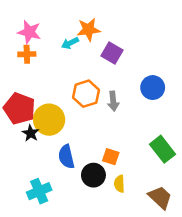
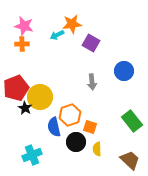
orange hexagon: (86, 94) -> (70, 115), moved
red pentagon: (19, 108) -> (16, 88), turned 30

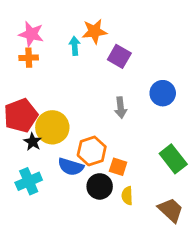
cyan arrow: (57, 35) -> (75, 46), turned 112
blue semicircle: (54, 127) -> (71, 167), turned -60
cyan cross: (32, 155) -> (29, 181), moved

